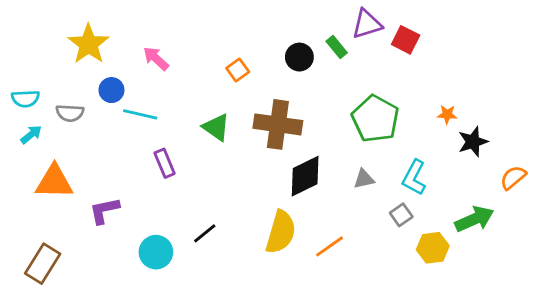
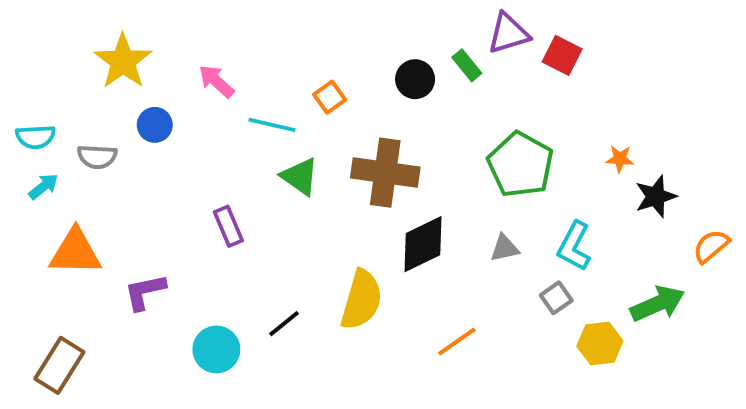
cyan line: (140, 114) -> (272, 125), moved
yellow semicircle: (281, 232) -> (361, 300), moved

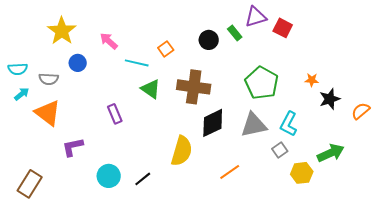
orange semicircle: (711, 246) -> (361, 111), moved
gray triangle: (505, 248) -> (254, 125), size x1.8
orange triangle: (75, 252) -> (48, 113), moved, turned 36
black line: (284, 324) -> (143, 179), moved

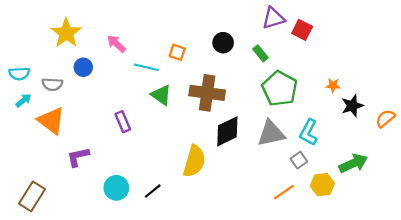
green rectangle: (235, 33) -> (260, 53), moved
orange square: (166, 49) -> (177, 52), turned -35
orange line: (230, 172) -> (284, 192), moved

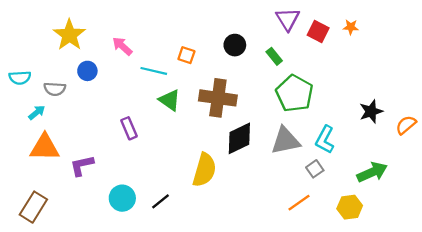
purple triangle: (273, 18) -> (288, 19), turned -45
orange star: (333, 85) -> (351, 27), moved
cyan arrow: (23, 100) -> (37, 113), moved
orange triangle: (51, 121) -> (45, 147), moved, turned -36
yellow hexagon: (322, 185) -> (350, 207), moved

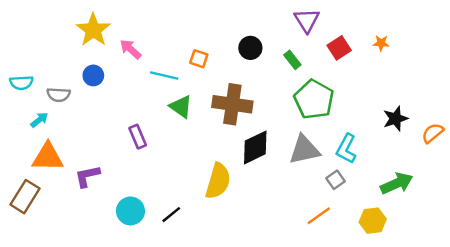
orange star: (351, 27) -> (381, 43), moved
red square: (318, 32) -> (339, 48), moved, turned 30
yellow star: (69, 35) -> (93, 30), moved
brown rectangle: (33, 207) -> (25, 197), moved

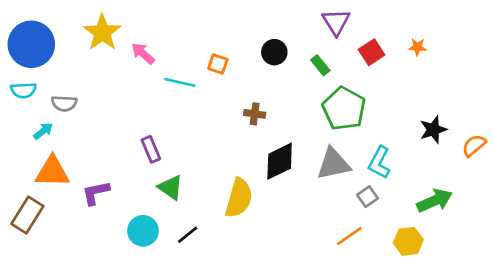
blue circle: (93, 75) -> (31, 44), moved, size x2.0
brown cross: (232, 104) -> (255, 114), size x0.5
green triangle: (181, 107) -> (171, 187), moved

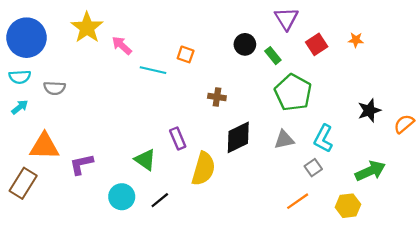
black circle: (274, 52) -> (245, 44), moved
cyan arrow: (43, 131) -> (20, 107), moved
purple rectangle: (151, 149) -> (178, 138), moved
gray triangle: (333, 164) -> (284, 140), size x0.7

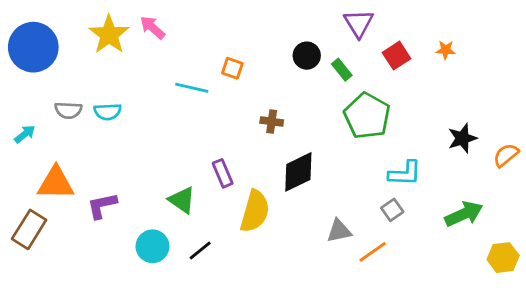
pink arrow: (122, 45) -> (152, 28), moved
cyan semicircle: (20, 77) -> (108, 112), moved
cyan L-shape: (323, 138) -> (405, 173), turned -116
gray triangle: (284, 140) -> (339, 231), moved
yellow hexagon: (348, 206) -> (503, 258), moved

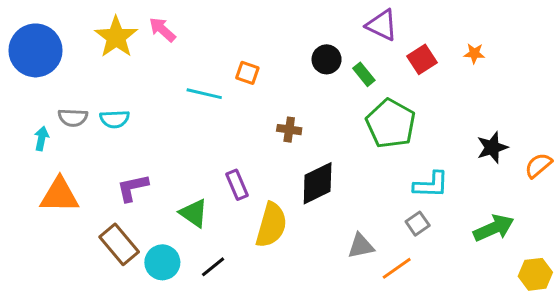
purple triangle: (359, 23) -> (382, 25), turned -32
cyan arrow: (25, 134) -> (41, 138), moved, turned -40
purple L-shape: (102, 206) -> (133, 188), moved
brown rectangle: (29, 229) -> (119, 244), moved, turned -72

